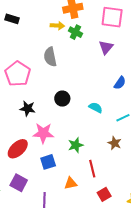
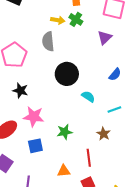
yellow arrow: (57, 26) -> (58, 20), moved
black circle: (62, 99) -> (67, 74), moved, size x1.5
red line: (92, 169) -> (89, 158), moved
orange triangle: (71, 183) -> (64, 171), moved

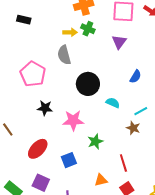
pink star: (34, 117) -> (73, 120), moved
brown star: (104, 134) -> (133, 128), moved

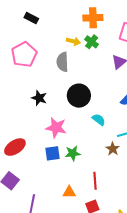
pink pentagon: (33, 74) -> (24, 54), moved
black star: (45, 108) -> (39, 98), moved
blue square: (69, 160) -> (52, 153), moved

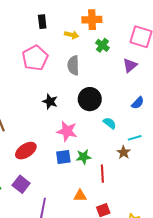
black rectangle: (31, 18) -> (42, 22), turned 56
orange cross: (93, 18) -> (92, 20), moved
yellow arrow: (73, 41) -> (72, 35), moved
red line: (95, 181) -> (102, 174), moved

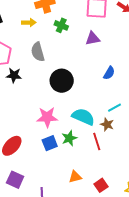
purple triangle: (130, 65) -> (93, 38), turned 42
black star: (50, 102) -> (14, 75), moved
cyan semicircle: (110, 123) -> (83, 117), moved, size x1.6
red line: (102, 174) -> (97, 142), moved

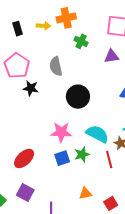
yellow arrow: (29, 23) -> (43, 26), moved

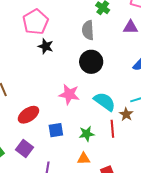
gray semicircle: (56, 66) -> (88, 30), moved
green star: (82, 154) -> (87, 134), moved
blue square: (62, 158) -> (56, 130), moved

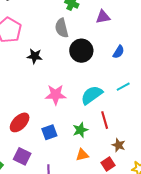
black star: (46, 46) -> (35, 56), moved
black circle: (91, 62) -> (81, 51), moved
cyan semicircle: (105, 102) -> (92, 95), turned -60
brown star: (126, 114) -> (119, 145), moved

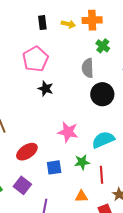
black star: (35, 56) -> (46, 89), moved
red line: (105, 120) -> (101, 175), moved
green star: (80, 130) -> (82, 162), moved

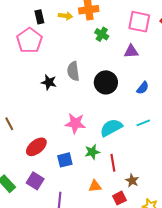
pink pentagon: (35, 59) -> (29, 40), moved
gray semicircle: (88, 68) -> (73, 71), moved

